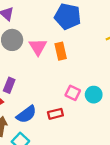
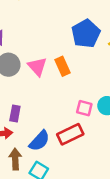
blue pentagon: (68, 16) -> (86, 34), moved, turned -30
red rectangle: (55, 114) -> (70, 134), size x1.5

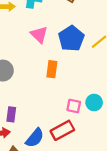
orange rectangle: (63, 66) -> (52, 69), turned 35
pink triangle: (37, 67) -> (39, 35), moved

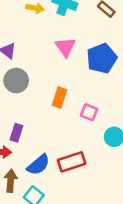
orange rectangle: (52, 69) -> (60, 98), moved
pink square: (74, 106) -> (89, 112), moved

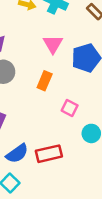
orange rectangle: (60, 98) -> (45, 81), moved

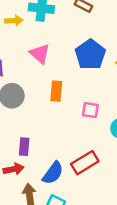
pink triangle: (53, 44) -> (40, 54), moved

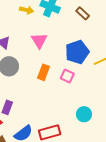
pink square: (90, 110) -> (67, 76), moved

